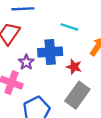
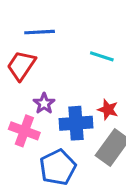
blue cross: (50, 52) -> (76, 123), moved

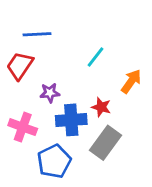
cyan line: (102, 56) -> (96, 57), turned -70
purple star: (44, 103) -> (50, 93), moved, turned 30

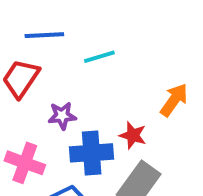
cyan line: (96, 57) -> (99, 57), moved, turned 35

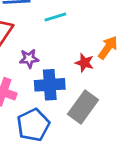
red star: (133, 135) -> (84, 63), moved

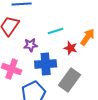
cyan line: (55, 17) -> (56, 31), moved

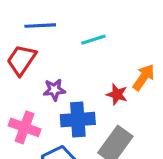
cyan line: (56, 31) -> (93, 40), moved

